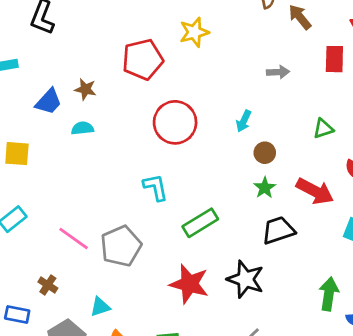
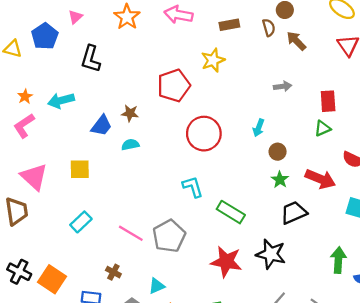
red rectangle: (334, 59) -> (328, 101), moved
green rectangle: (200, 223) -> (231, 212), turned 68

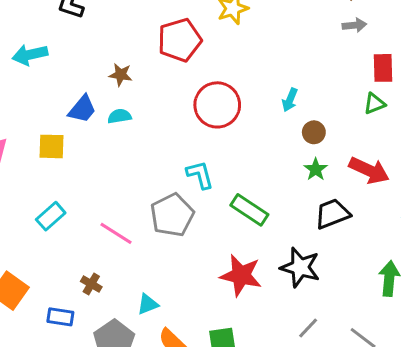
gray arrow: (283, 86) -> (354, 25), moved
blue trapezoid: (101, 126) -> (82, 109), moved
gray pentagon: (169, 236) -> (172, 215), moved

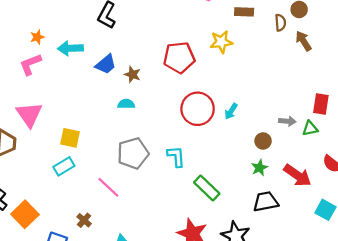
gray arrow: (354, 25) -> (287, 121), moved
cyan arrow: (290, 100) -> (231, 111), moved
blue trapezoid: (82, 109) -> (106, 64), moved
yellow square: (52, 146) -> (70, 138), moved
gray pentagon: (172, 215) -> (133, 153), moved

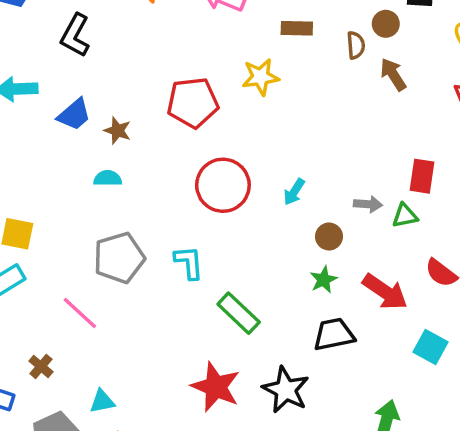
cyan arrow: (231, 111) -> (294, 192), moved

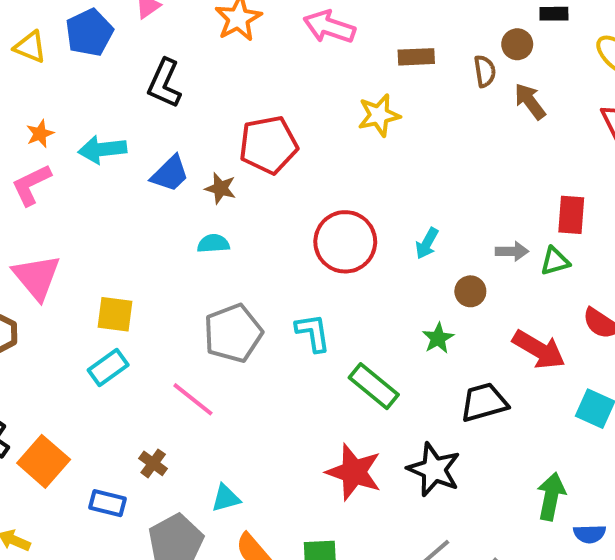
red pentagon: (193, 103) -> (268, 145), moved
green star: (324, 280) -> (438, 338), moved

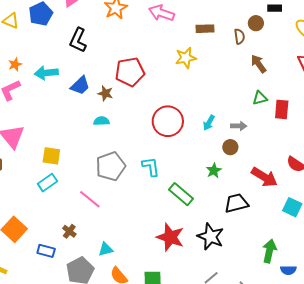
brown arrow: (530, 101) -> (259, 64), moved
gray arrow: (512, 251) -> (239, 126), moved
green triangle: (555, 261) -> (260, 98), moved

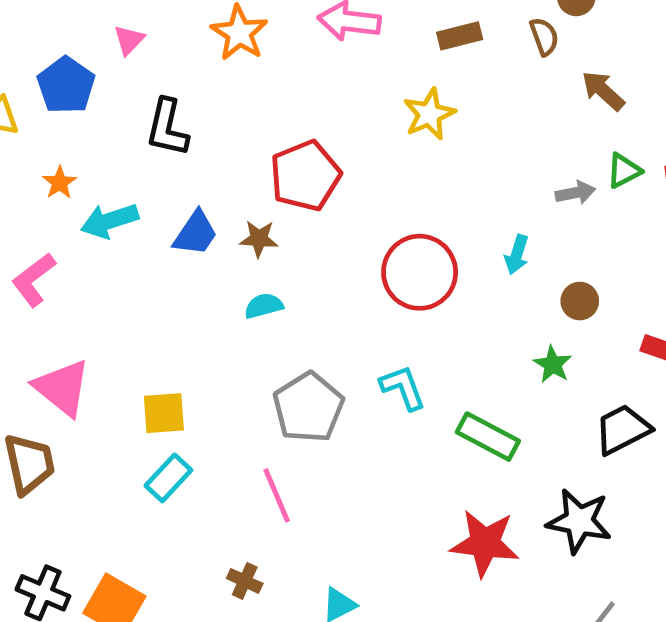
orange star: (15, 64) -> (60, 183), moved
gray arrow: (239, 126) -> (575, 193), moved
pink line: (90, 199) -> (277, 495), turned 40

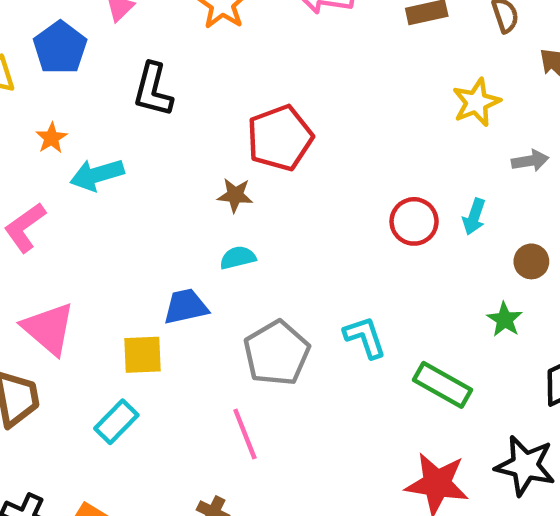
yellow star: (429, 114) -> (476, 102), moved
blue trapezoid: (195, 233) -> (186, 307), moved, turned -138
red circle: (420, 272) -> (414, 221), moved, size x0.7
cyan rectangle: (168, 478) -> (116, 422), moved

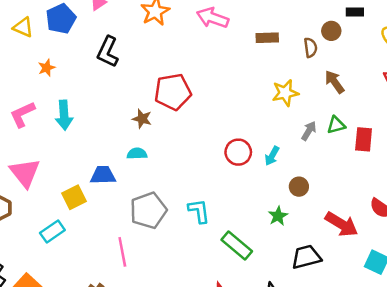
gray arrow: (530, 161) -> (309, 131), turned -60
cyan arrow: (97, 175) -> (64, 115), moved, turned -88
yellow square: (142, 355) -> (74, 197), turned -35

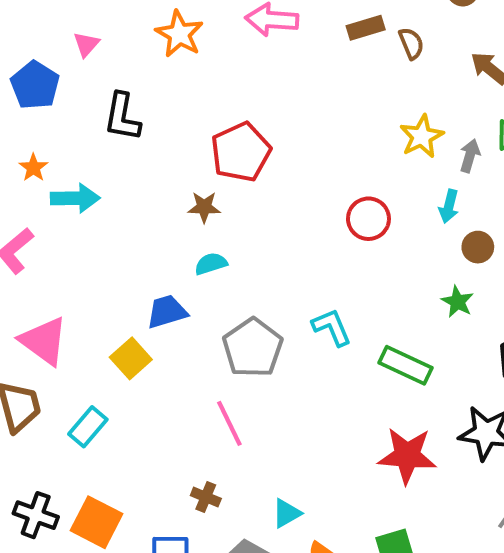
brown semicircle: (310, 48) -> (411, 43), moved
yellow star: (285, 93) -> (422, 136), moved
cyan arrow: (64, 115) -> (75, 198), moved, turned -72
cyan arrow: (272, 156) -> (449, 206), moved
cyan rectangle: (52, 231) -> (88, 427), moved

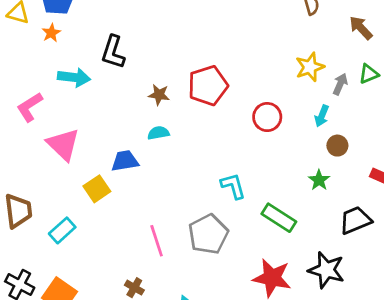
black L-shape: (122, 117) -> (113, 52), moved
red pentagon: (241, 152) -> (208, 86), moved
orange star: (33, 168) -> (51, 33), moved
pink triangle: (44, 341) -> (63, 144), moved
gray pentagon: (253, 348) -> (208, 234), moved

